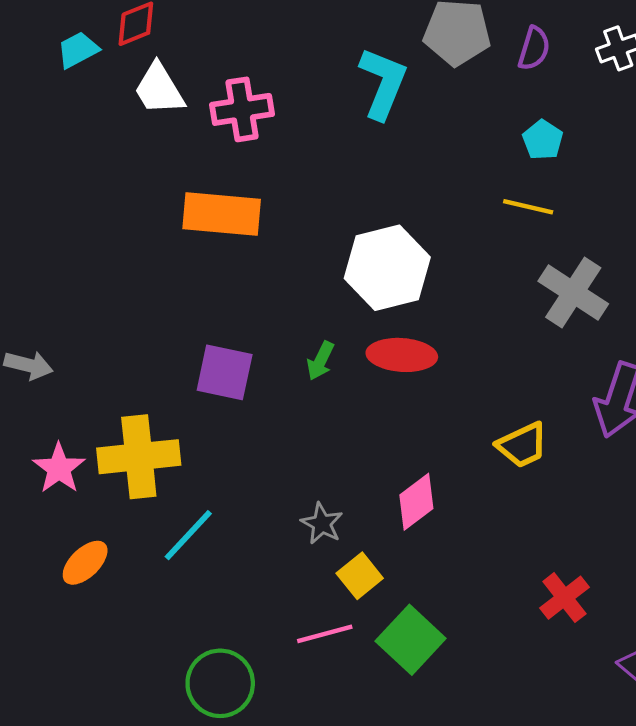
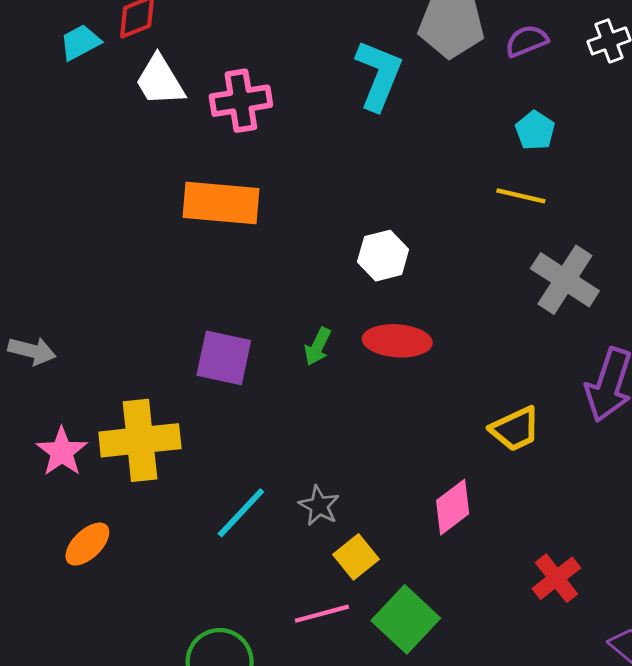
purple semicircle: (534, 48) -> (527, 41), turned -129
white hexagon: (387, 268) -> (383, 256), size x0.6
pink diamond: (416, 502) -> (453, 507), moved
cyan line: (188, 535) -> (241, 513), moved

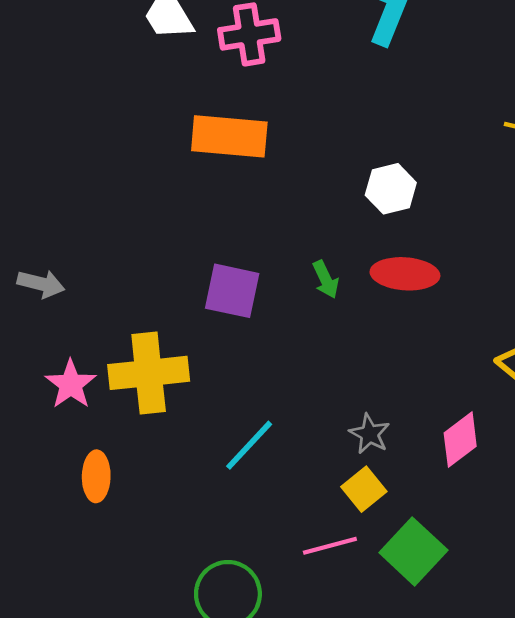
green arrow: (318, 347) -> (326, 279), turned -51
gray star: (319, 506) -> (370, 434), moved
orange ellipse: (87, 544) -> (96, 476), turned -45

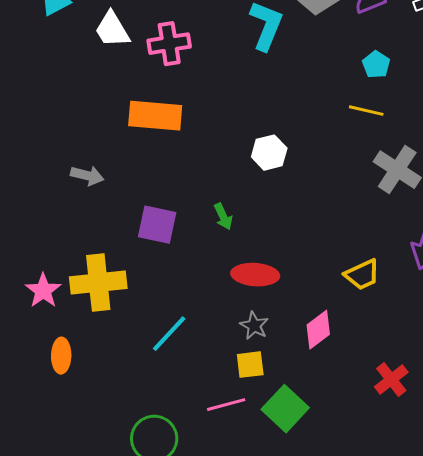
red ellipse: (405, 274) -> (255, 275), moved
gray arrow: (41, 284) -> (87, 176), moved
yellow square: (364, 489) -> (250, 365), turned 32

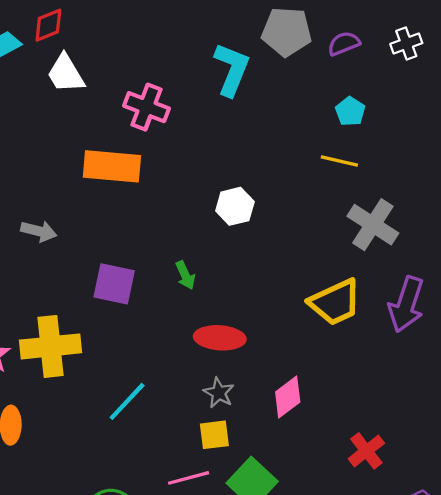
pink cross: (169, 44) -> (146, 107), moved, turned 30
yellow trapezoid: (362, 275) -> (335, 302), moved, size x1.4

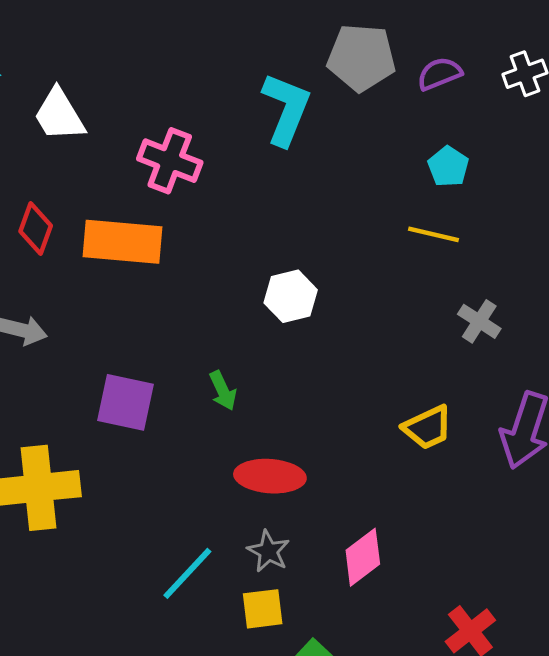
red diamond: (48, 25) -> (36, 228), moved, turned -48
gray cross: (373, 225) -> (479, 321), size x0.6
yellow trapezoid: (335, 302) -> (428, 427), size x0.7
cyan line: (127, 401) -> (187, 573), moved

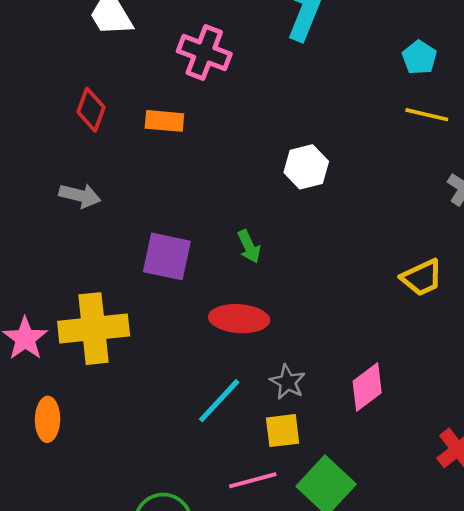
cyan pentagon: (448, 167) -> (419, 57), moved
orange rectangle: (123, 242) -> (164, 121), size x0.6
red ellipse: (270, 476) -> (239, 319), moved

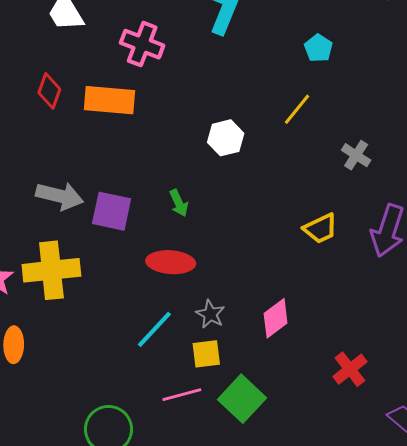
yellow line: (427, 115) -> (297, 109), moved, turned -64
orange rectangle: (164, 121) -> (109, 100), size x1.6
gray arrow: (80, 196) -> (60, 196), moved, size x1.4

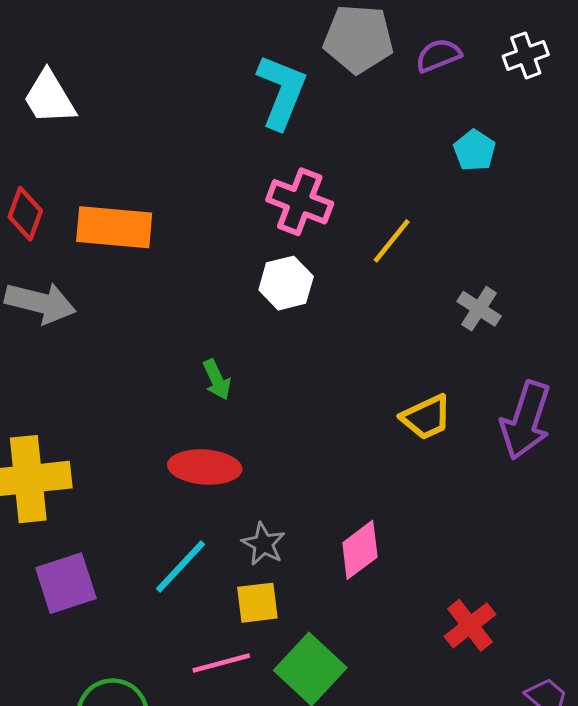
pink cross: (142, 44) -> (300, 202), moved
cyan pentagon: (318, 48) -> (475, 150), moved
gray arrow: (60, 196) -> (40, 303), moved
purple square: (112, 211) -> (66, 583), moved, turned -30

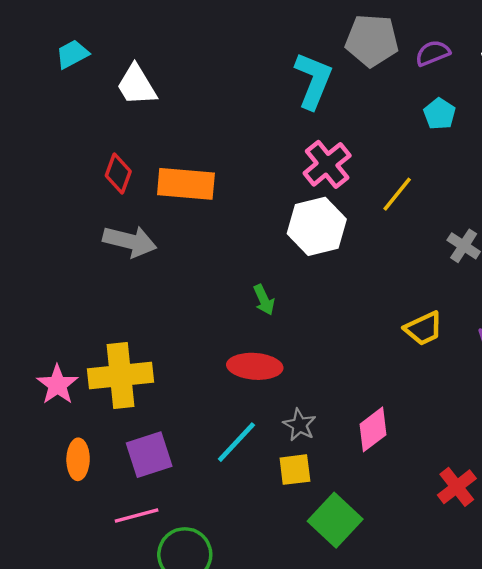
cyan pentagon: (475, 150) -> (440, 114), moved
pink cross: (300, 202) -> (327, 164), turned 30
white hexagon: (286, 283) -> (317, 226), size x1.4
pink line: (221, 663) -> (137, 516), moved

